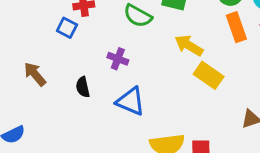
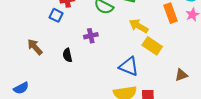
purple cross: (118, 59) -> (91, 36), turned -32
blue triangle: (131, 101) -> (129, 66), moved

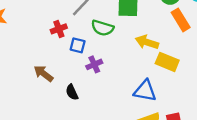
blue square: (56, 15) -> (78, 45), moved
brown arrow: (35, 47) -> (43, 73), moved

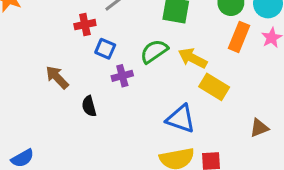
orange rectangle: (181, 20) -> (239, 37), turned 45
green semicircle: (102, 28) -> (154, 51), moved, turned 120

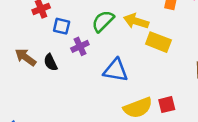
black semicircle: (89, 106) -> (51, 62), moved
blue triangle: (181, 119) -> (116, 70), moved

